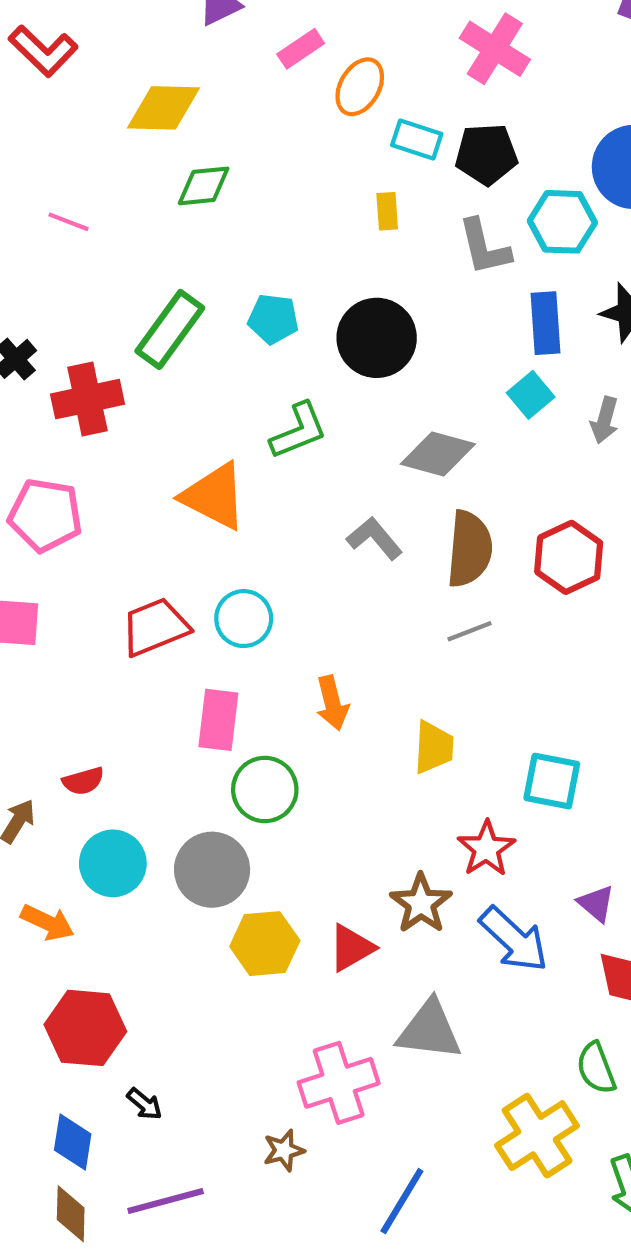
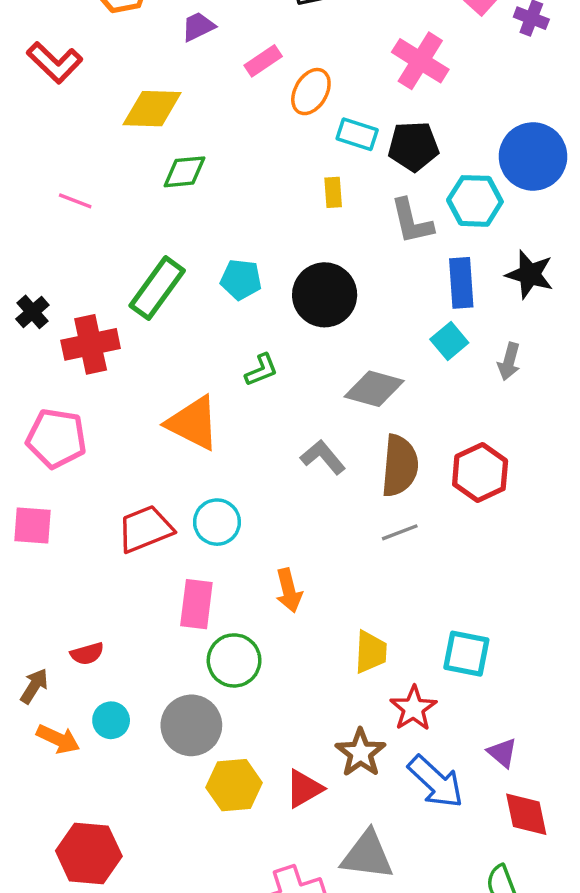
green L-shape: (299, 431) -> (261, 370), size x0.7
yellow trapezoid: (434, 747) -> (371, 652), moved
cyan circle: (113, 863) -> (111, 720), size x0.7
orange arrow: (47, 922) -> (58, 739), moved

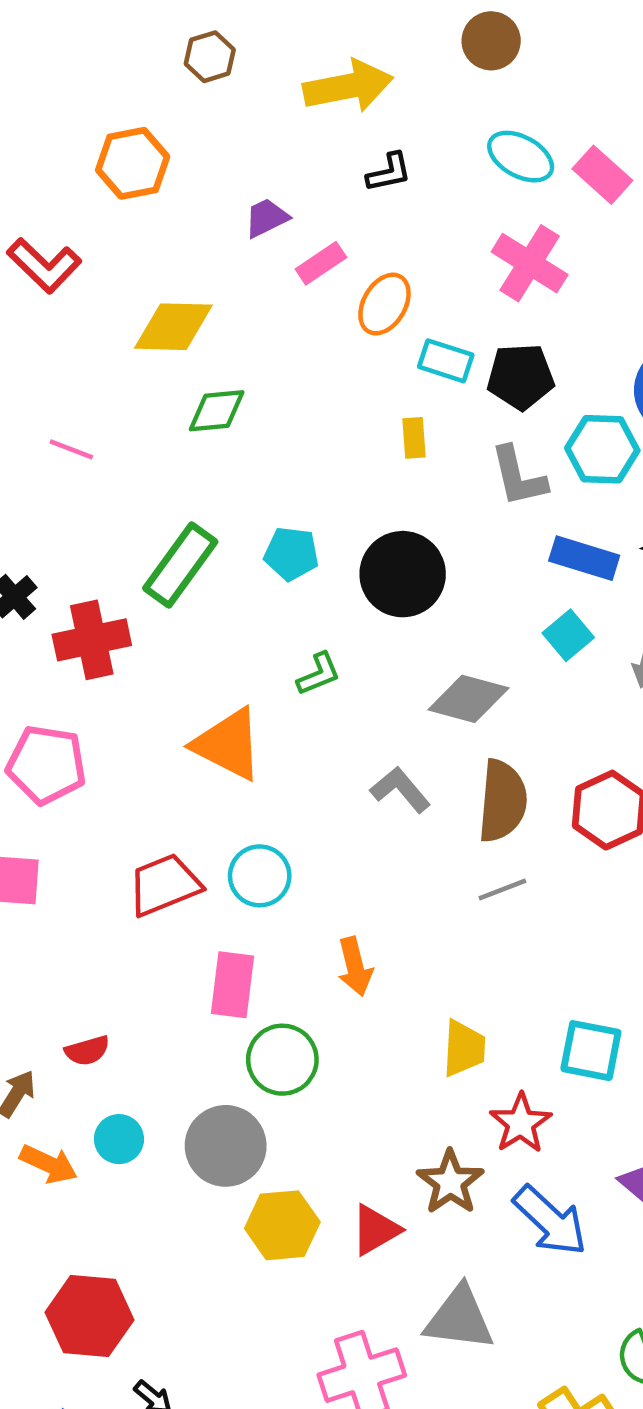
purple trapezoid: (198, 27) -> (266, 218), moved
blue rectangle: (461, 283) -> (584, 558), turned -69

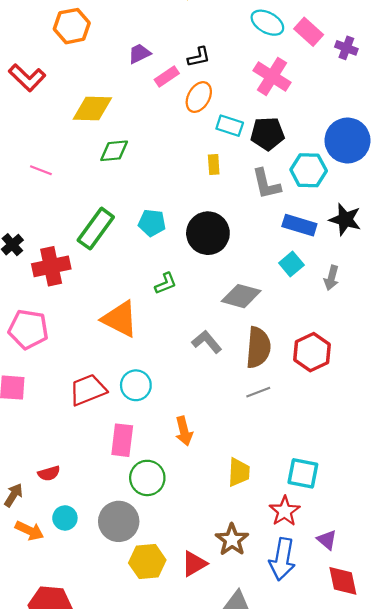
black L-shape: (389, 172) -> (199, 57), moved
red star: (521, 1123) -> (285, 511), moved
blue arrow: (550, 1221) -> (282, 559), turned 57

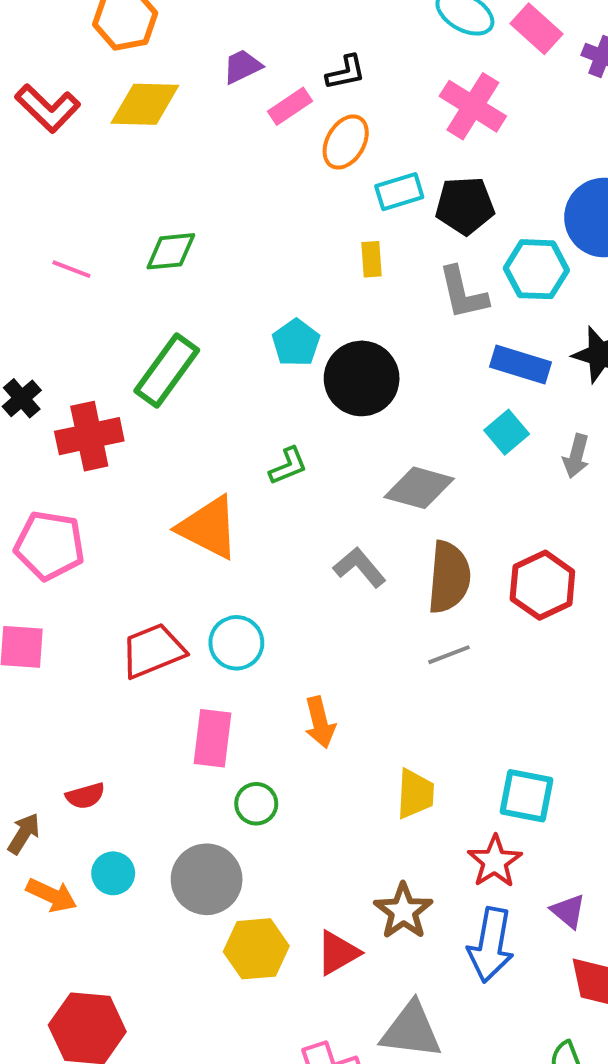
yellow diamond: (92, 108) -> (145, 104), moved
cyan rectangle: (230, 126) -> (399, 192), turned -35
green diamond: (114, 151) -> (171, 251), moved
cyan pentagon: (152, 223) -> (296, 343), moved, turned 30
green circle: (147, 478) -> (256, 804), size x0.7

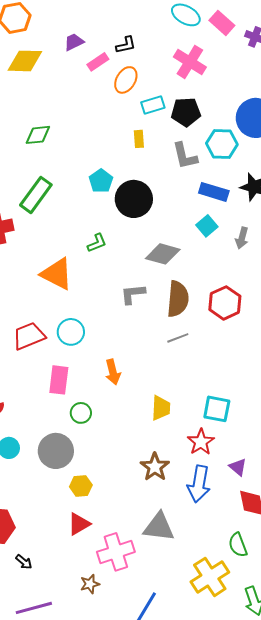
gray L-shape: (360, 567) -> (133, 294), turned -56
yellow hexagon: (256, 949) -> (81, 486), size x0.7
red triangle: (338, 953) -> (79, 524), moved

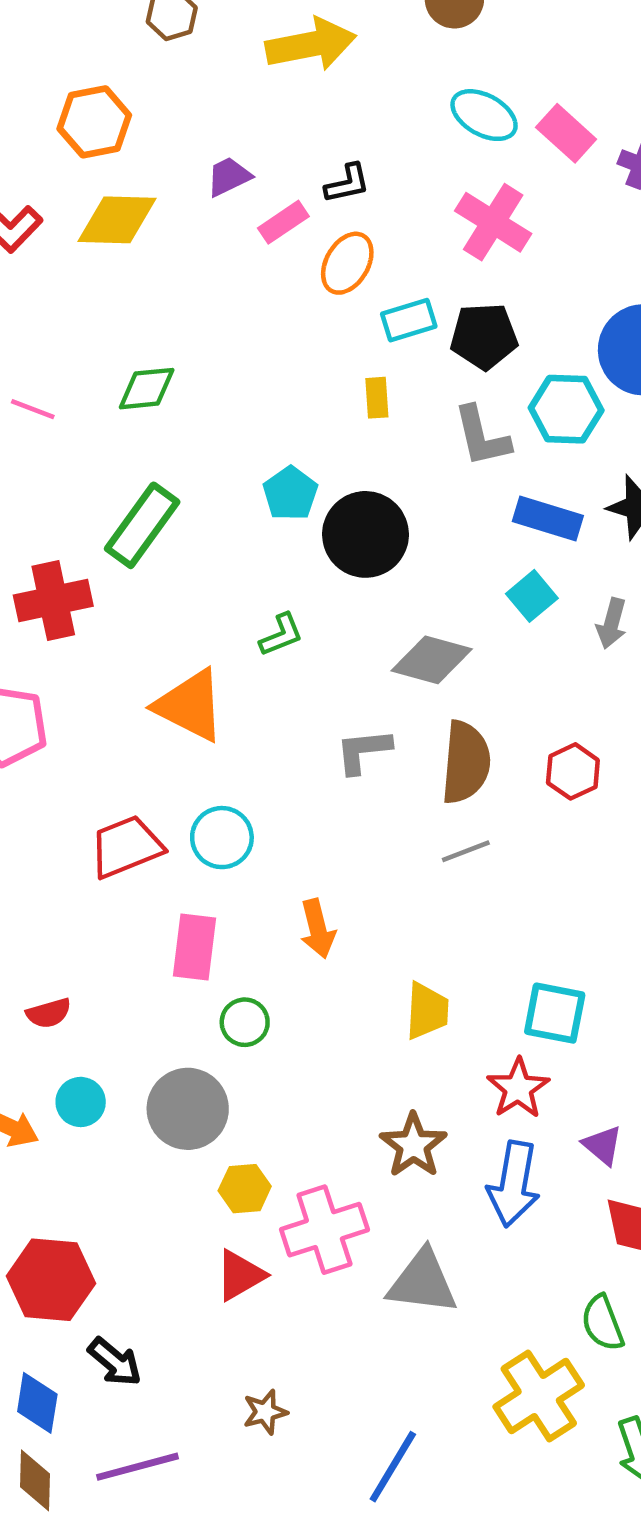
red hexagon: (225, 303) -> (573, 771), size x0.7
pink cross: (116, 552) -> (324, 1230), moved
black arrow: (24, 562) -> (115, 1362), size x1.4

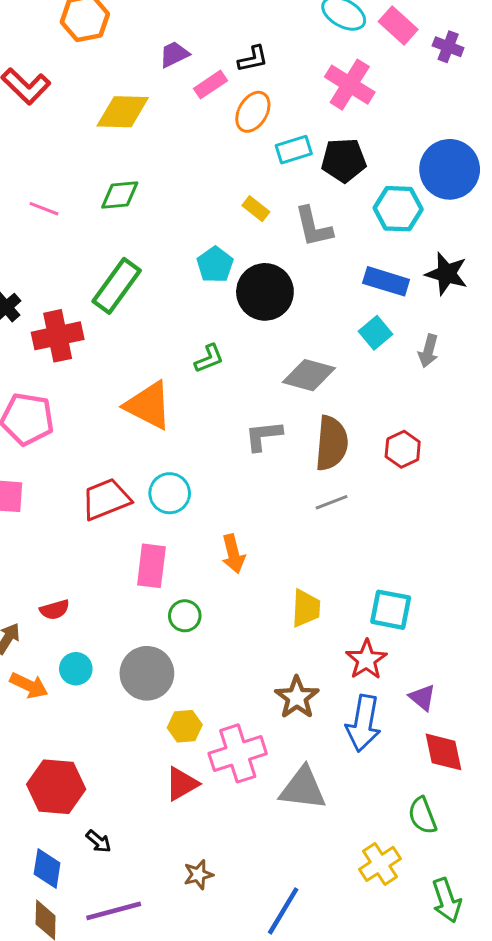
yellow diamond: (117, 220) -> (123, 112), moved
yellow rectangle: (377, 398) -> (256, 209), moved, turned -48
gray L-shape: (482, 436) -> (313, 227), moved
black arrow: (115, 1362) -> (99, 841), size x0.7
yellow cross: (539, 1396) -> (380, 864), size x0.7

